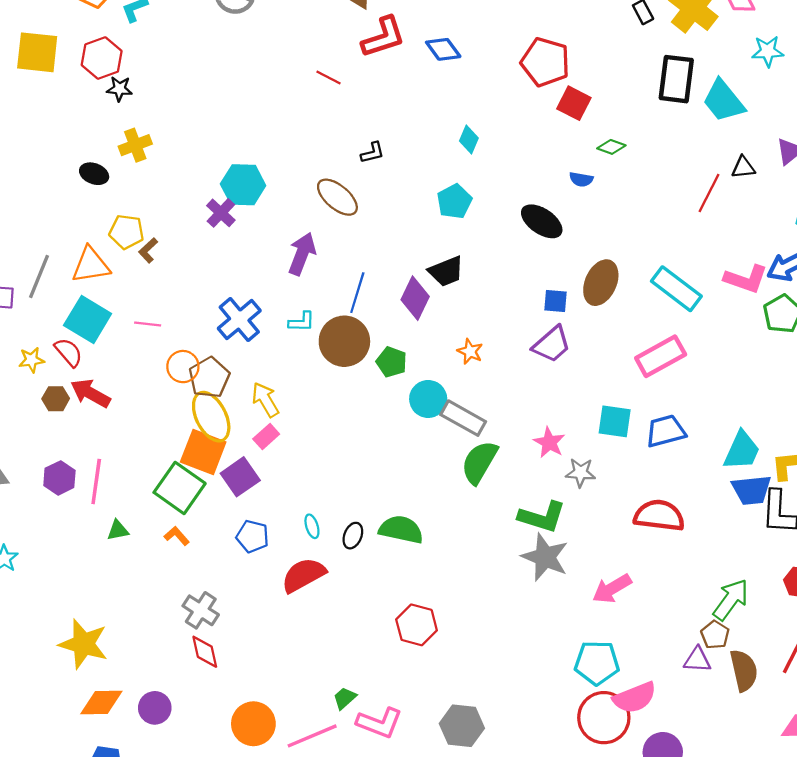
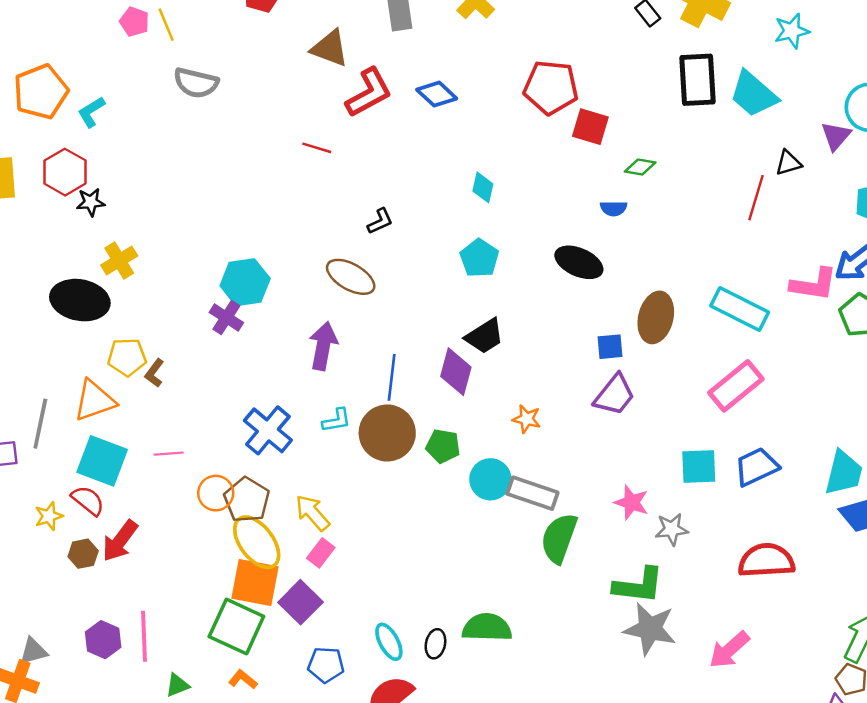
black ellipse: (94, 174) -> (80, 300), size x1.8
red arrow: (90, 393) -> (120, 541), turned -72
cyan ellipse: (312, 526) -> (389, 642), size x1.4

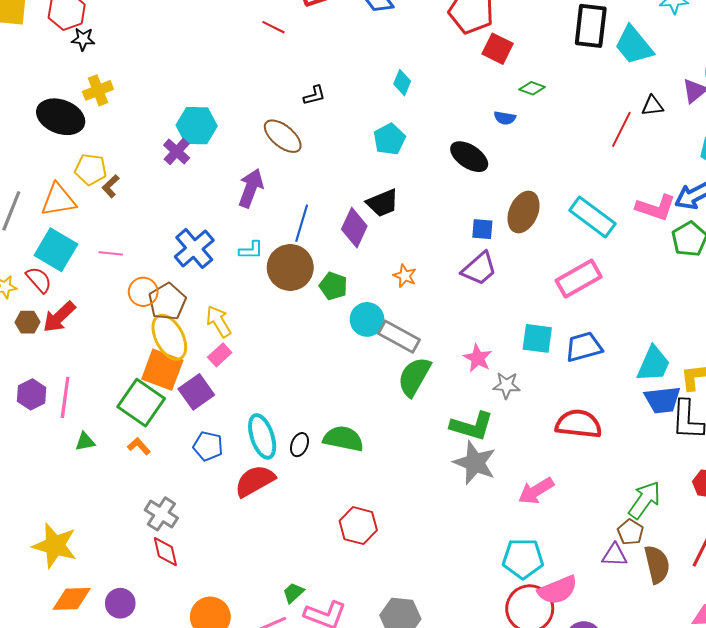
cyan ellipse: (389, 642) -> (262, 436), size x1.4

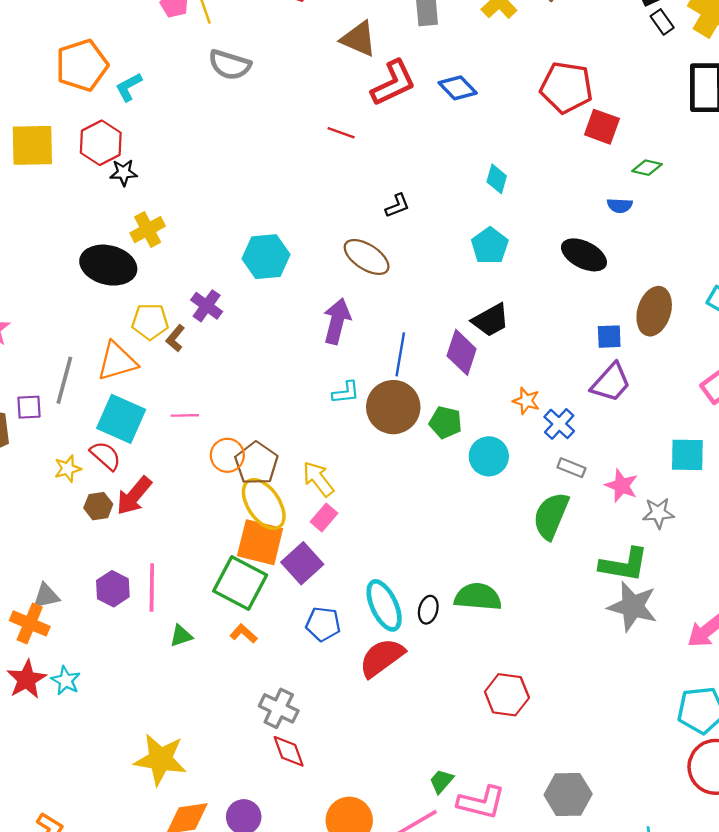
purple cross: (177, 151) -> (207, 306), moved
blue cross: (194, 249) -> (559, 424), moved, size x0.7
gray rectangle: (399, 337) -> (571, 468), moved, size x0.6

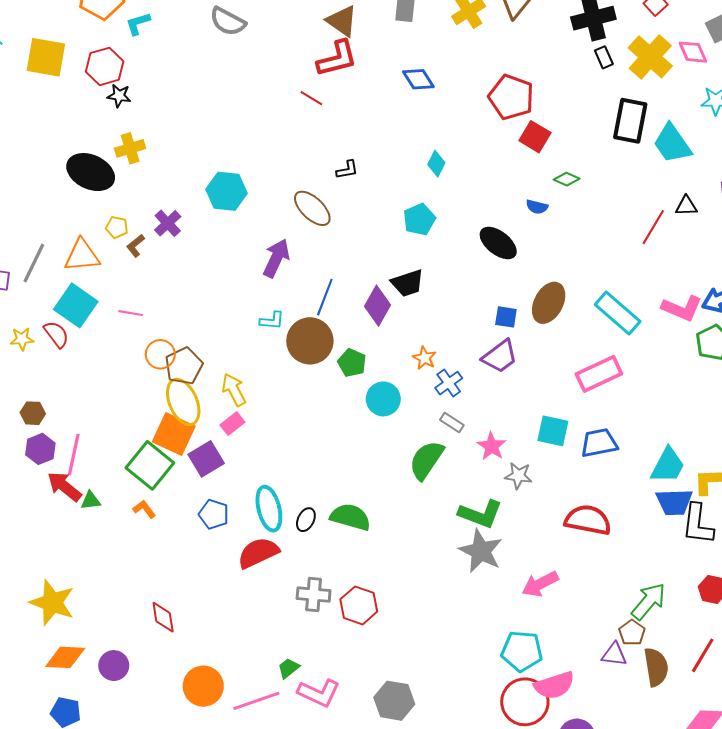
red L-shape: (393, 83) -> (337, 59), moved
yellow pentagon: (150, 322) -> (117, 227), size x0.7
red arrow: (134, 496) -> (64, 486), moved, turned 78
brown hexagon: (98, 506) -> (33, 413), moved
gray cross: (279, 708) -> (314, 595), moved, turned -32

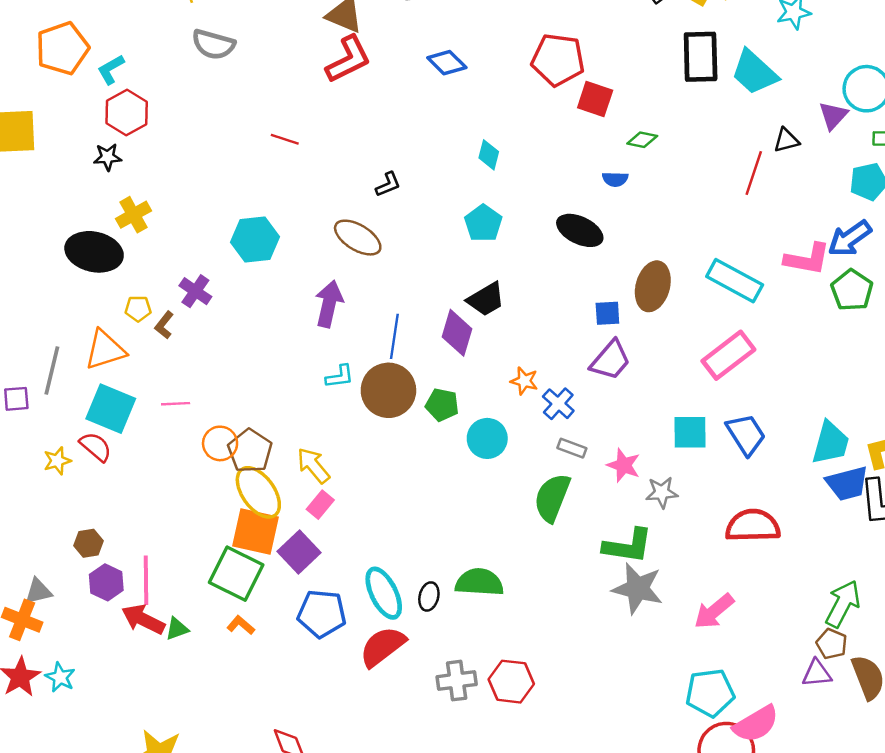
red hexagon: (105, 66) -> (127, 112), moved
red line: (311, 98) -> (285, 139), moved
blue trapezoid: (599, 443) -> (746, 434), turned 81
blue pentagon: (214, 514) -> (322, 614), size x1.4

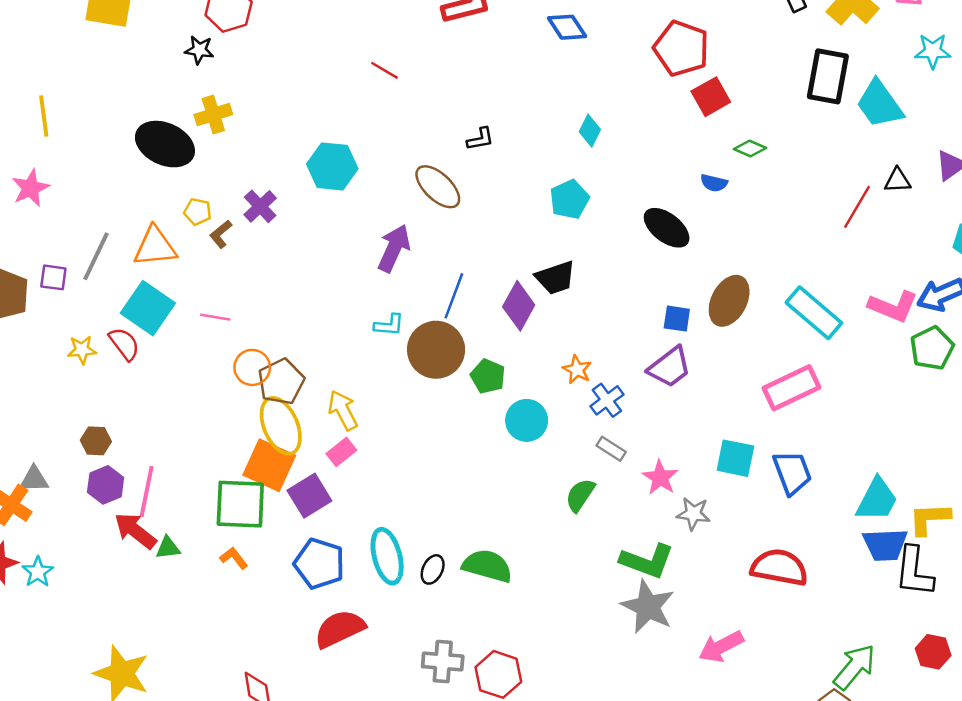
red square: (595, 99) -> (711, 97), turned 30
green semicircle: (552, 498) -> (580, 495), size x0.7
green square: (236, 574) -> (240, 504), turned -36
red semicircle: (383, 647) -> (340, 629), moved

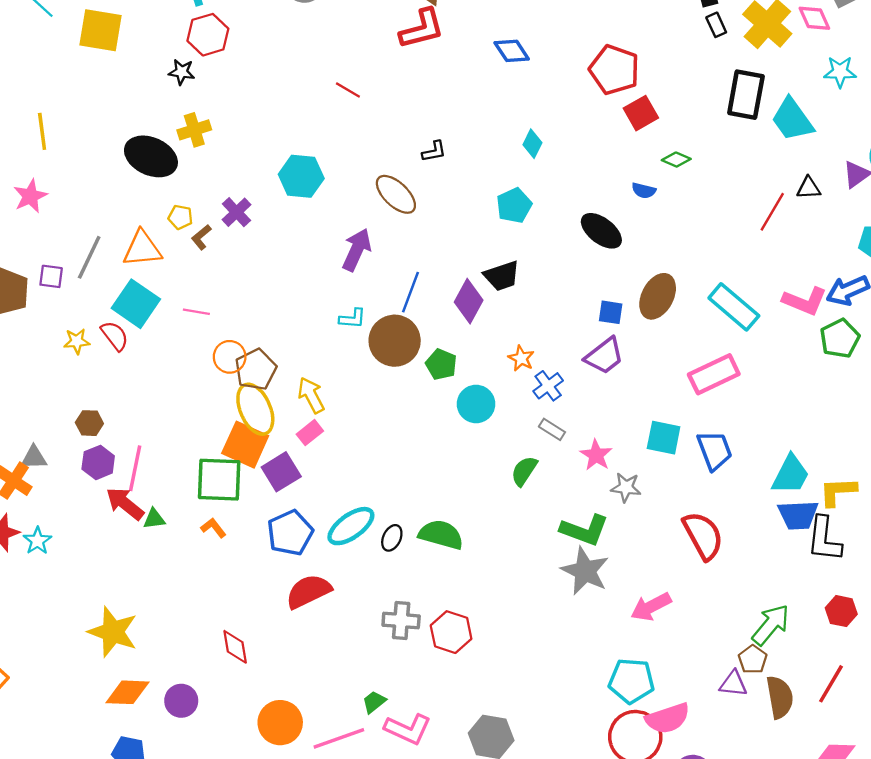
cyan ellipse: (387, 556) -> (351, 526), turned 69
blue pentagon: (319, 564) -> (290, 533), turned 30
red semicircle: (779, 567) -> (703, 536), turned 51

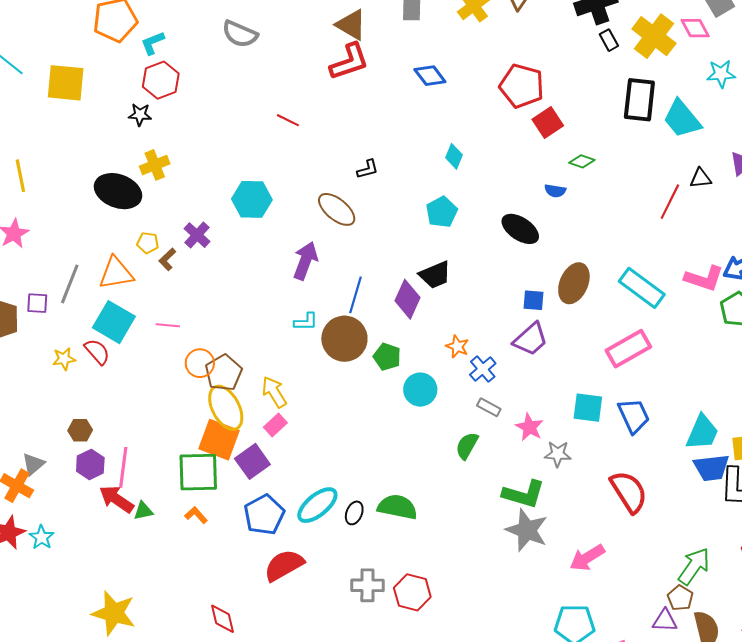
gray triangle: (34, 458) -> (33, 464), turned -35

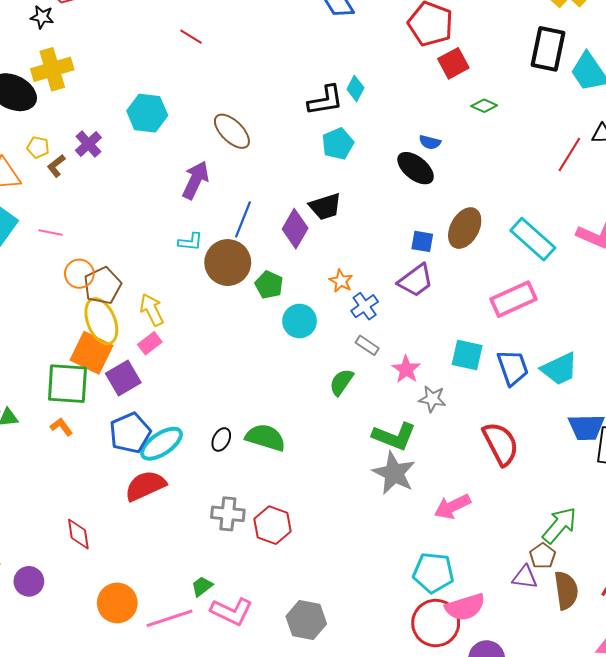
yellow cross: (155, 165) -> (52, 69), size x1.4
black L-shape: (368, 169) -> (325, 100), moved, size x1.6
blue semicircle: (555, 191) -> (430, 142), moved
cyan trapezoid: (702, 432) -> (559, 369), moved, turned 36
cyan ellipse: (317, 505) -> (162, 444), moved

